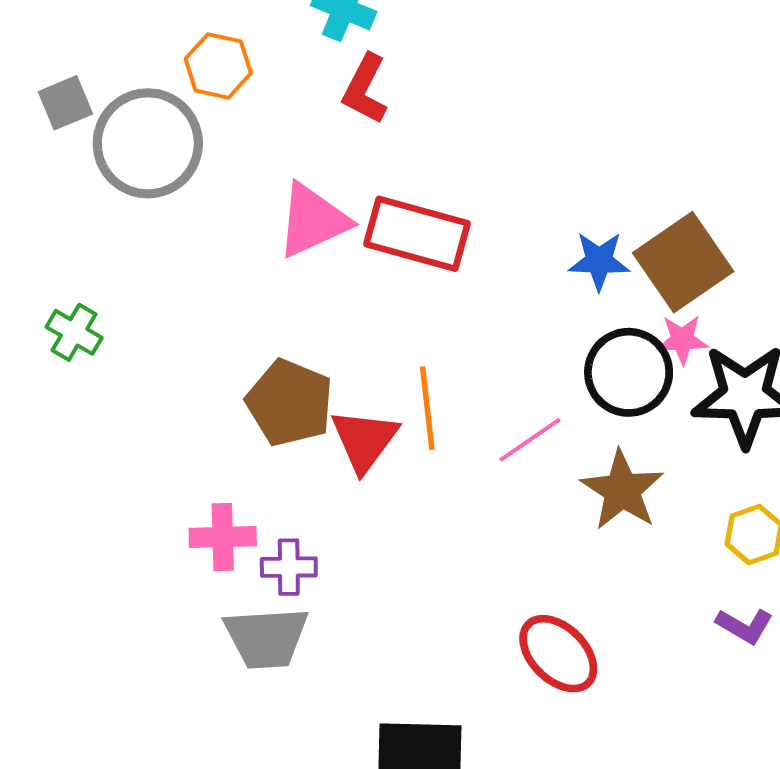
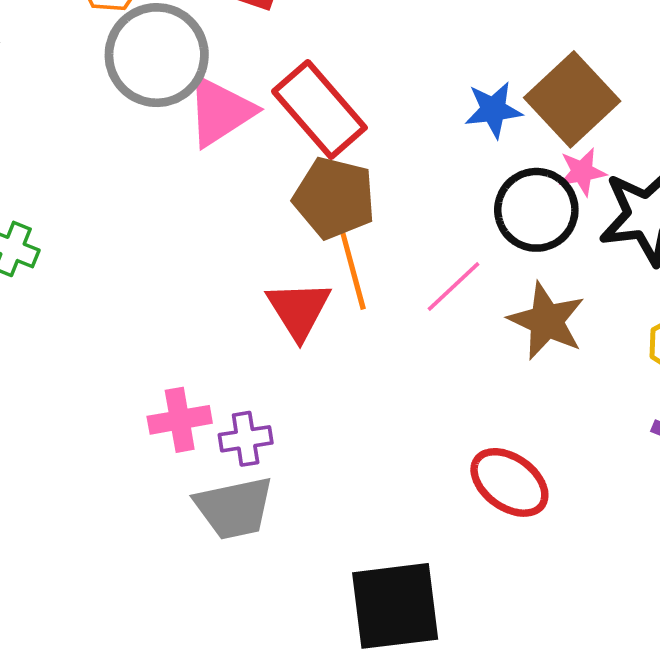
gray circle: (148, 143) -> (157, 55), moved
red rectangle: (417, 234) -> (319, 110), turned 42
brown pentagon: (290, 403) -> (334, 198), moved

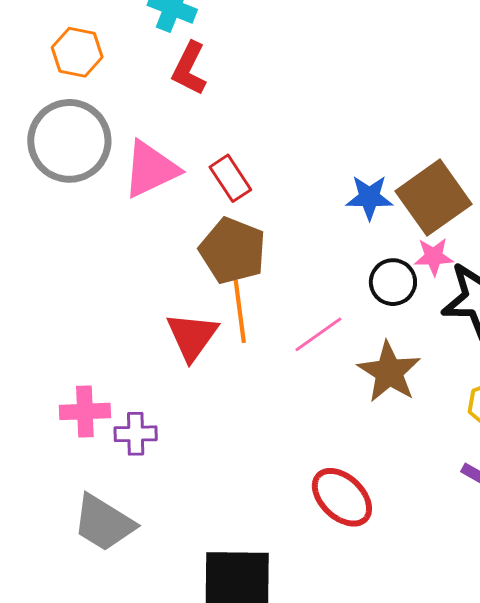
gray circle: (157, 55) -> (69, 141), moved
red rectangle: (319, 110) -> (230, 178), size x0.6
black circle: (536, 210) -> (393, 282), size x0.7
gray trapezoid: (234, 508) -> (104, 523), moved, turned 36

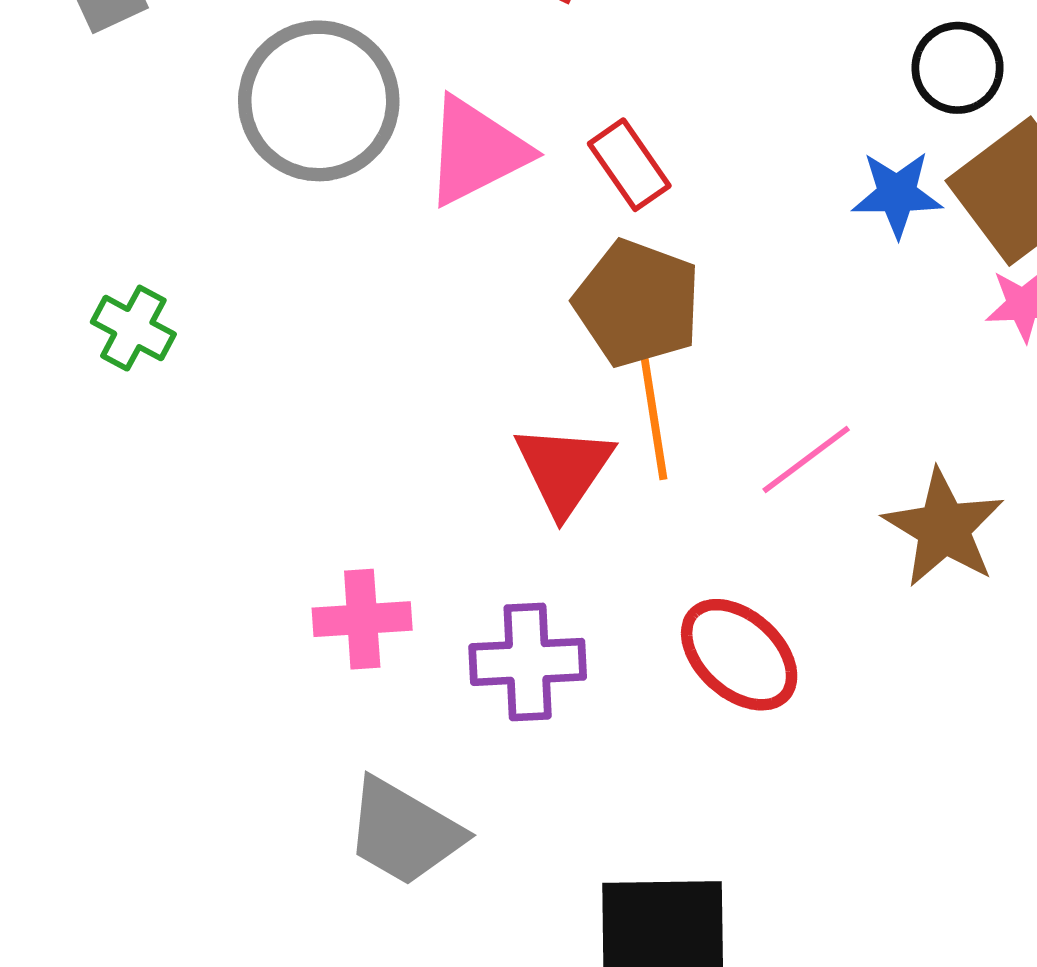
black circle: (393, 282) -> (958, 68), moved
purple cross: (136, 434) -> (528, 662), moved, size x1.4
red ellipse: (342, 497) -> (739, 655), moved

